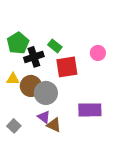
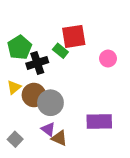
red square: (67, 67) -> (74, 36), moved
yellow triangle: (13, 79) -> (14, 87), turned -40

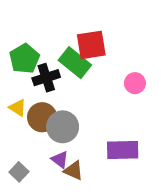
green rectangle: (60, 51) -> (75, 63), size x1.6
pink circle: (108, 59) -> (135, 83), moved
yellow triangle: (14, 87) -> (18, 108), turned -48

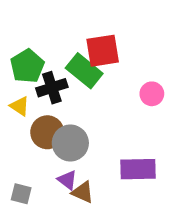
yellow triangle: (18, 108) -> (20, 106), moved
gray square: (19, 172) -> (21, 194), turned -30

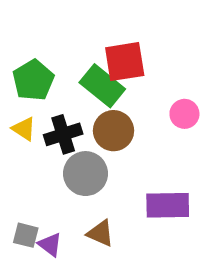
black cross: (52, 88) -> (63, 134), moved
brown circle: (47, 132) -> (114, 131), moved
purple triangle: (67, 180) -> (50, 245), moved

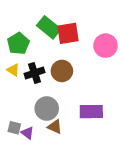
green rectangle: (102, 86) -> (49, 27), moved
pink circle: (184, 114) -> (106, 46), moved, size x1.5
gray circle: (86, 174) -> (47, 108), moved

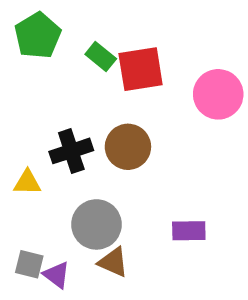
green rectangle: (49, 27) -> (101, 57), size x0.6
green pentagon: (18, 44) -> (38, 36), moved
yellow triangle: (13, 70) -> (27, 182), moved, turned -32
purple rectangle: (91, 112) -> (189, 231), size x0.7

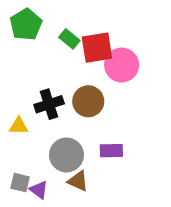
pink circle: (218, 94) -> (122, 65), moved
purple rectangle: (189, 231) -> (111, 151), moved

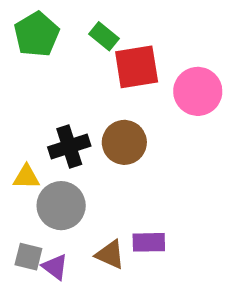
green rectangle: (69, 39) -> (104, 36), moved
pink circle: (122, 65) -> (198, 91), moved
purple rectangle: (111, 151) -> (149, 242), moved
gray circle: (66, 155) -> (61, 206), moved

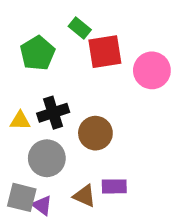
green pentagon: (37, 34) -> (37, 53), moved
brown circle: (124, 142) -> (95, 133), moved
yellow triangle: (26, 177) -> (20, 121), moved
gray square: (28, 257) -> (22, 197), size x1.4

